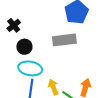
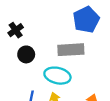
cyan ellipse: (30, 68) -> (57, 76), moved

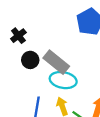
gray rectangle: (71, 50) -> (56, 62), moved, turned 45

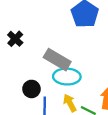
black circle: (30, 60) -> (31, 89), moved

